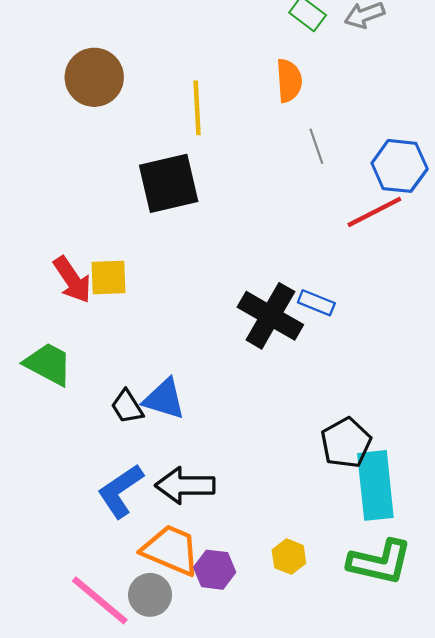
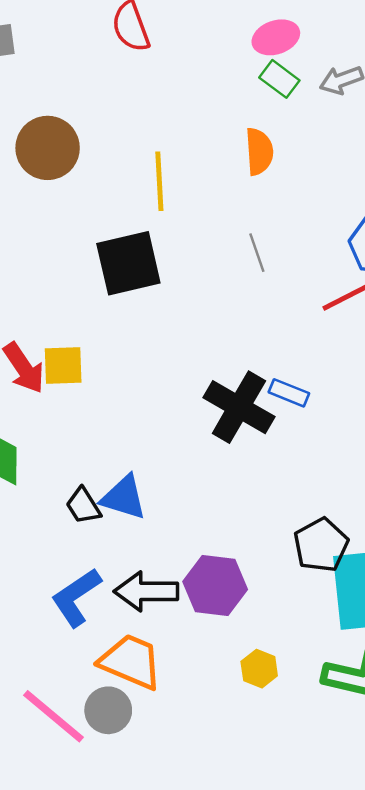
gray line: (316, 146) -> (257, 253), moved
purple hexagon: (215, 570) -> (215, 585), moved, size x1.4

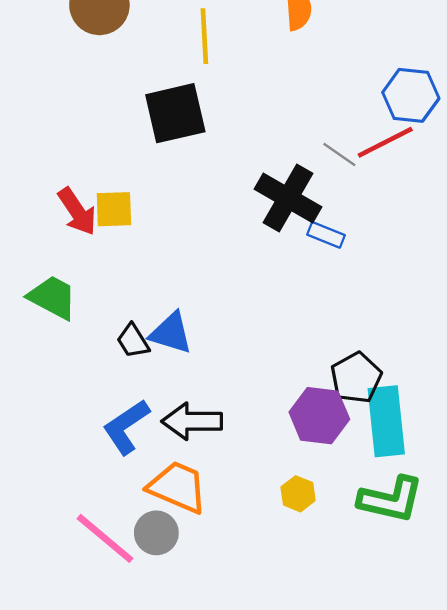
gray line: (257, 253) -> (339, 155), moved, turned -36
black cross: (239, 407) -> (288, 198), moved
purple hexagon: (215, 585) -> (319, 416), moved

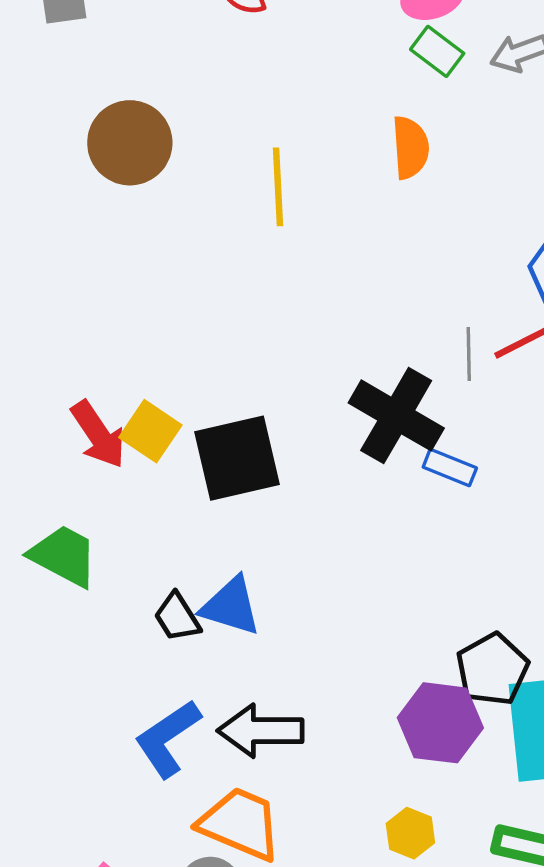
black square: (175, 113) -> (237, 458), moved
gray line: (339, 155) -> (469, 354), turned 54
yellow square: (114, 209) -> (150, 431), turned 36

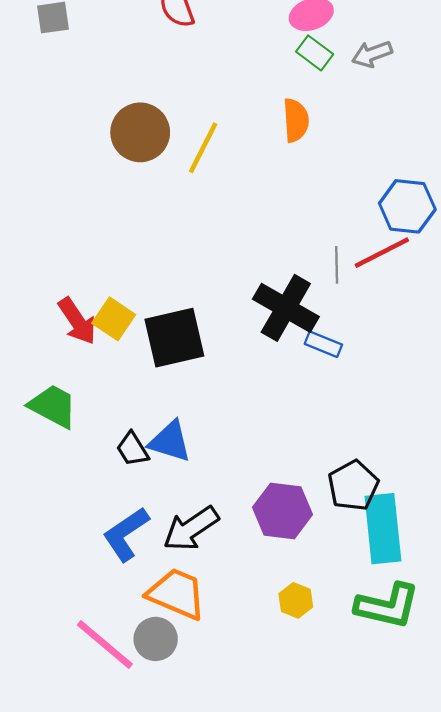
brown circle: (130, 143) -> (140, 132), moved
yellow line: (278, 187) -> (203, 148), turned 30
purple hexagon: (440, 723) -> (283, 511), moved
black arrow: (261, 731) -> (191, 529), turned -34

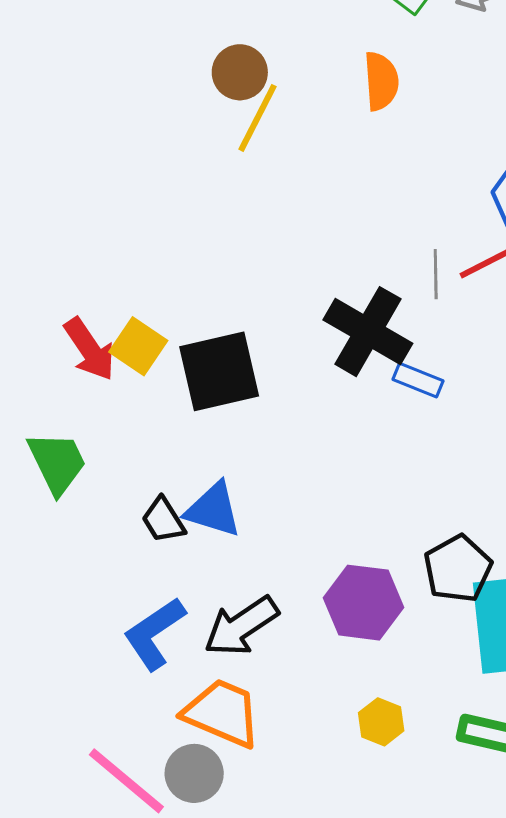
brown circle: (140, 132) -> (240, 72), moved, size x0.7
green trapezoid: (53, 406) -> (57, 463), turned 36

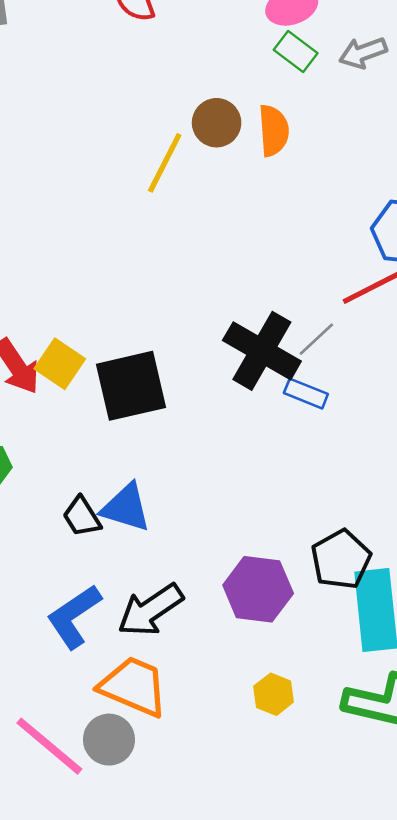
brown circle: (240, 72) -> (217, 123), moved
gray line: (436, 274) -> (316, 339), moved, turned 48

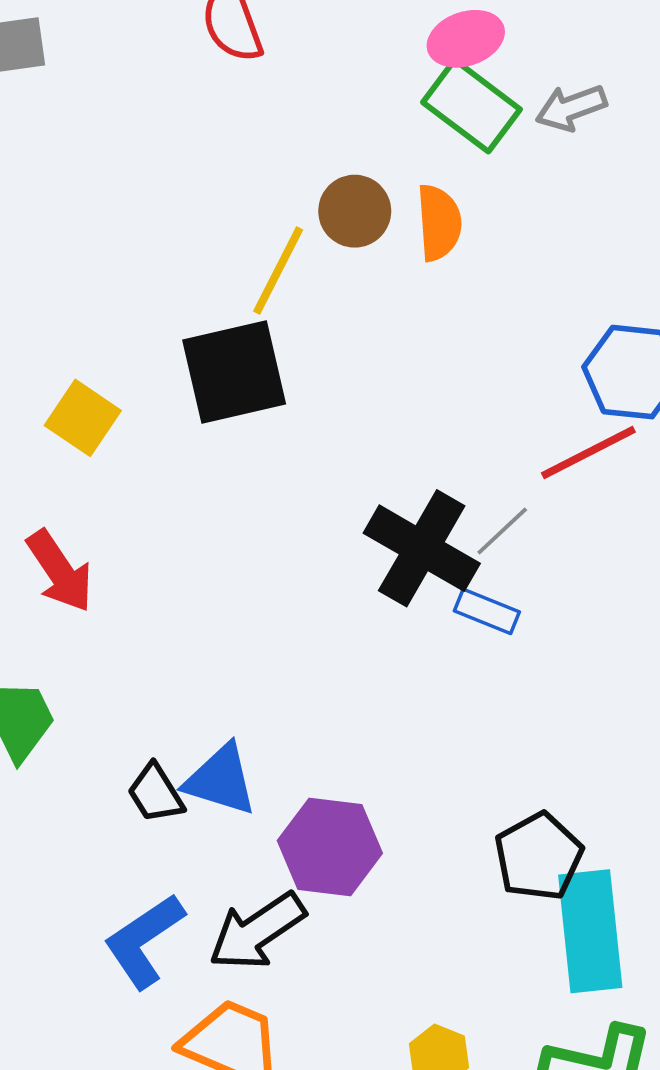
green rectangle: (296, 51) -> (472, 106), size x1.5
yellow square: (60, 364) -> (83, 418), moved
black square: (131, 386) -> (234, 372), moved
purple hexagon: (258, 589) -> (330, 847), moved

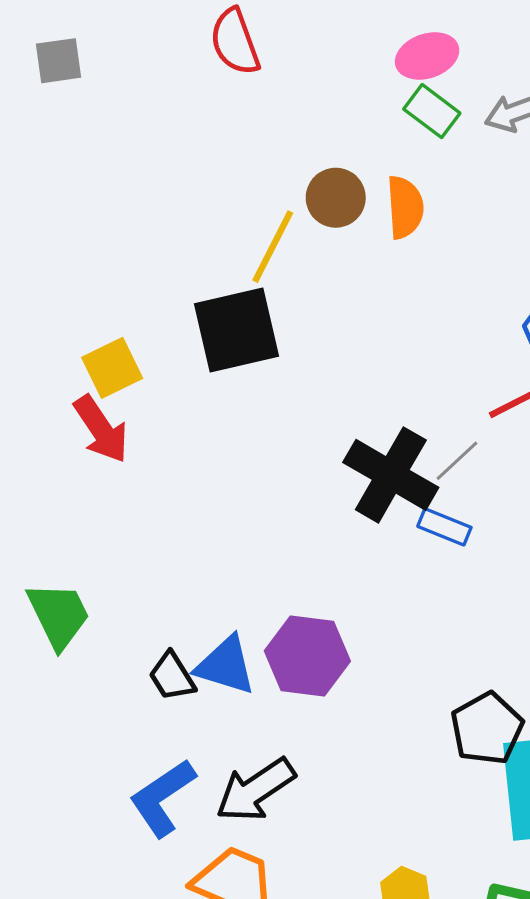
green rectangle: (472, 106) -> (432, 111), size x0.7
yellow square: (83, 418) -> (112, 368), turned 30
red arrow: (60, 571) -> (101, 429), moved
purple hexagon: (330, 847) -> (307, 656), moved

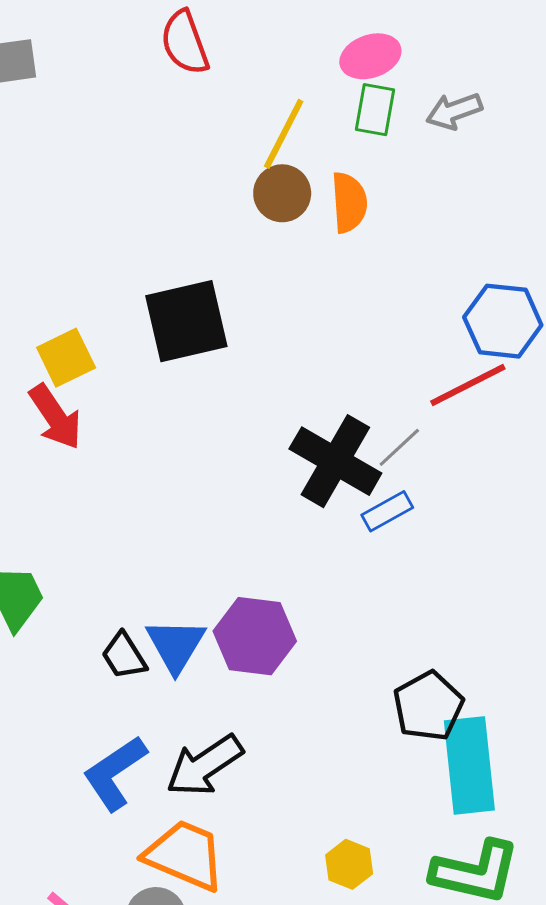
green rectangle: (432, 111) -> (375, 110), turned 63
yellow line: (273, 247) -> (284, 134), moved
blue rectangle: (444, 527) -> (387, 511), turned -51
blue triangle: (225, 665) -> (176, 645), turned 44

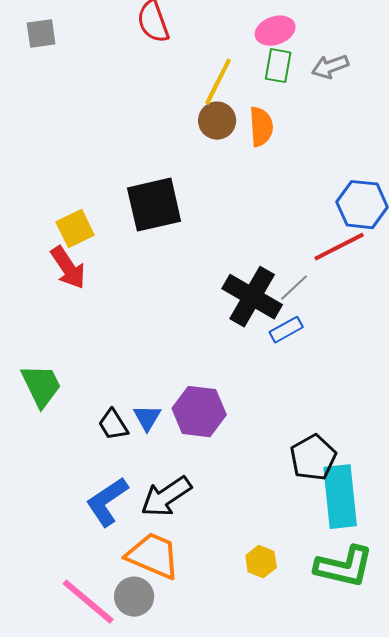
blue triangle: (176, 645) -> (147, 418), size x0.7

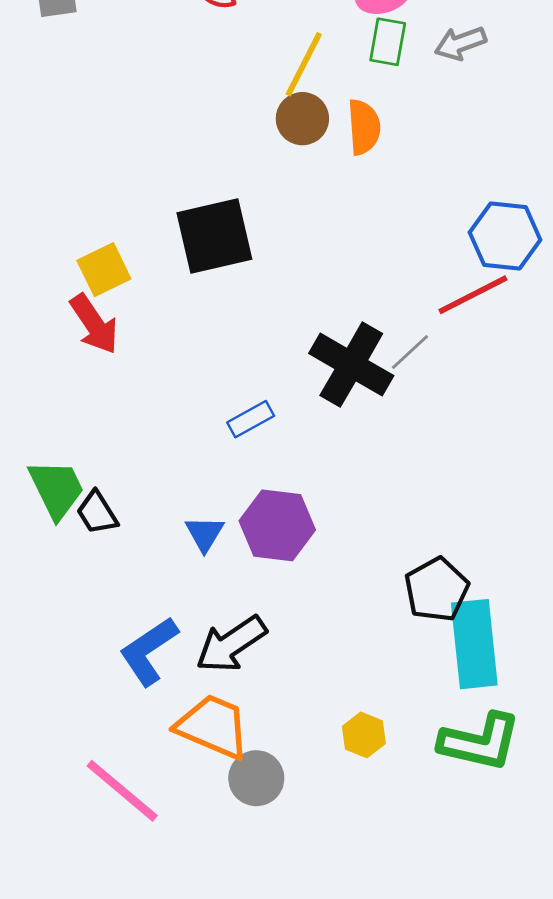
blue rectangle: (286, 330) -> (251, 419), moved
black trapezoid: (113, 425) -> (97, 513), moved
gray circle: (134, 597) -> (256, 778), moved

